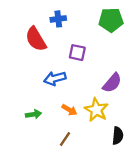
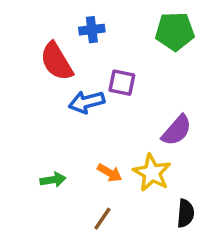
blue arrow: (55, 78) -> (87, 102), moved

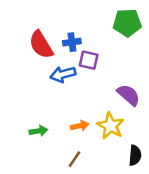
blue cross: (92, 30) -> (72, 42), moved
purple semicircle: (177, 130) -> (129, 95), turned -90
orange arrow: (110, 173) -> (80, 126), turned -42

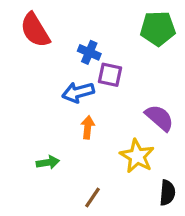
blue cross: (72, 42) -> (89, 52), turned 30
red semicircle: (41, 45) -> (35, 30), moved
orange arrow: (80, 126) -> (88, 127), moved, turned -72

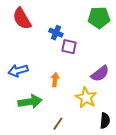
blue arrow: (78, 92) -> (18, 71), moved
purple semicircle: (159, 118) -> (100, 74), turned 102
green arrow: (48, 162) -> (30, 102), size x1.6

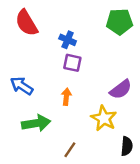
purple square: (69, 47) -> (72, 63), moved
blue arrow: (18, 71) -> (22, 86), turned 48

